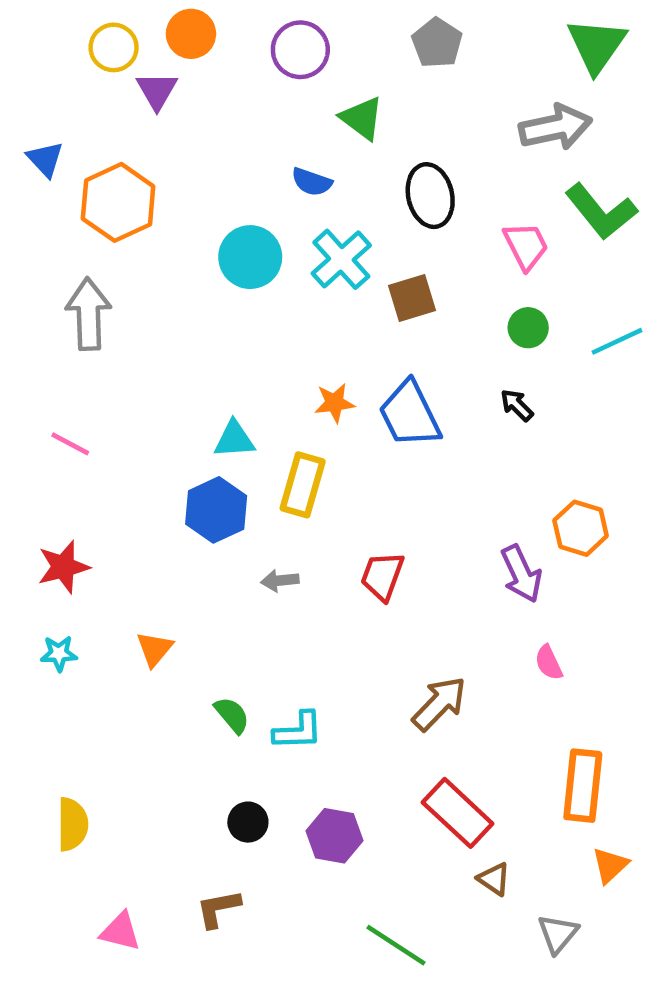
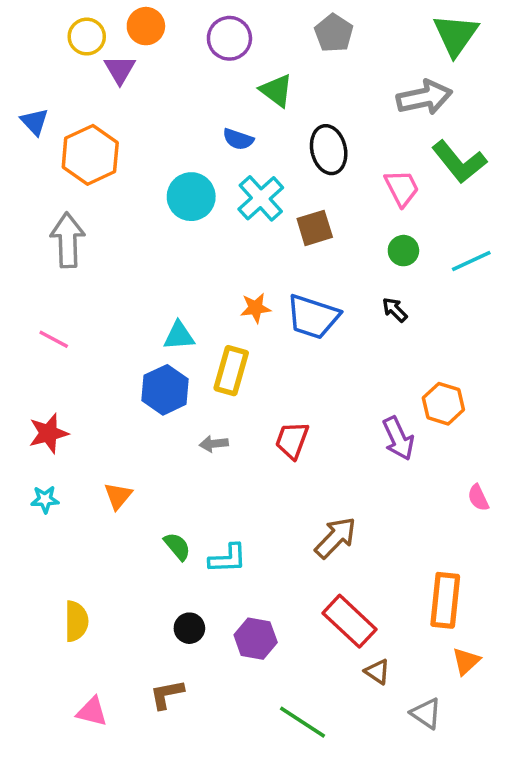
blue trapezoid: (410, 414) -> (313, 317), turned -46
pink semicircle: (549, 663) -> (478, 498), moved
yellow semicircle: (73, 824) -> (76, 621), moved
gray triangle: (558, 934) -> (426, 713), turned -36

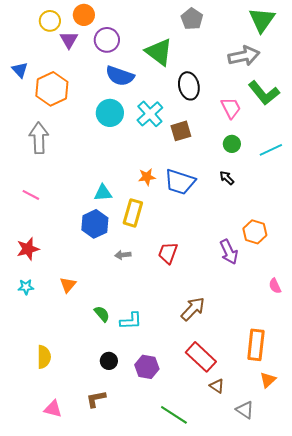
purple circle: (229, 38) -> (107, 40), moved
green triangle: (276, 90) -> (159, 52), size x1.4
blue semicircle: (238, 139) -> (120, 76), moved, size x1.6

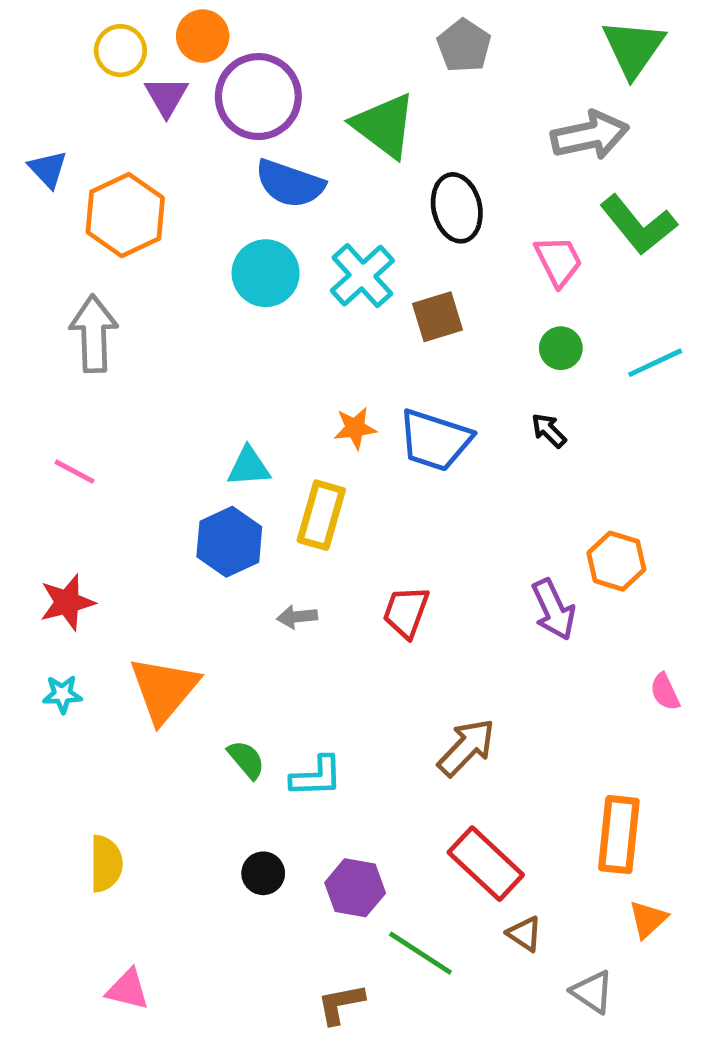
purple circle: (107, 40) -> (258, 97), size x1.4
orange triangle: (68, 285) -> (164, 689), size x1.8
brown L-shape: (96, 399) -> (341, 1004), moved
green line: (174, 415) -> (420, 953), moved

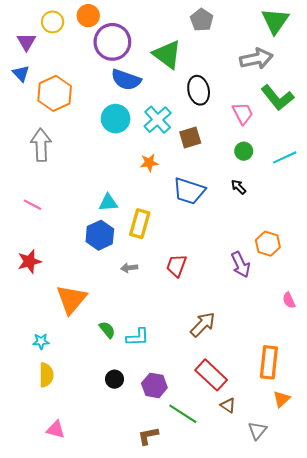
purple triangle: (166, 97) -> (26, 42), moved
orange star: (355, 428) -> (149, 163), moved
cyan star: (62, 694) -> (41, 341), moved
gray triangle: (592, 992) -> (257, 431), turned 36

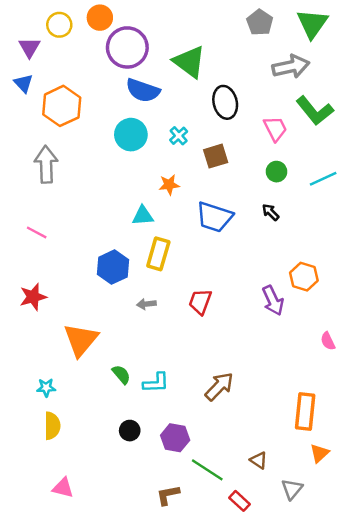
gray pentagon: (202, 20) -> (260, 22), moved
cyan cross: (158, 120) -> (179, 136), size x0.6
cyan triangle: (108, 203) -> (143, 216), moved
brown arrow: (203, 324) -> (219, 386), moved
red rectangle: (211, 375) -> (239, 501), moved, size x0.6

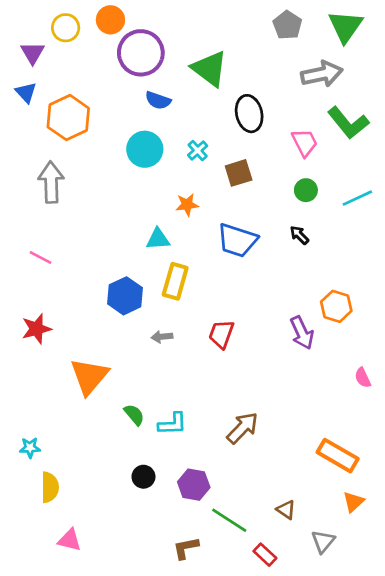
blue semicircle: (143, 90) -> (158, 100), size x0.7
cyan star: (46, 388) -> (30, 448), moved
orange rectangle: (305, 411) -> (338, 456), turned -66
yellow semicircle: (52, 426) -> (50, 487), moved

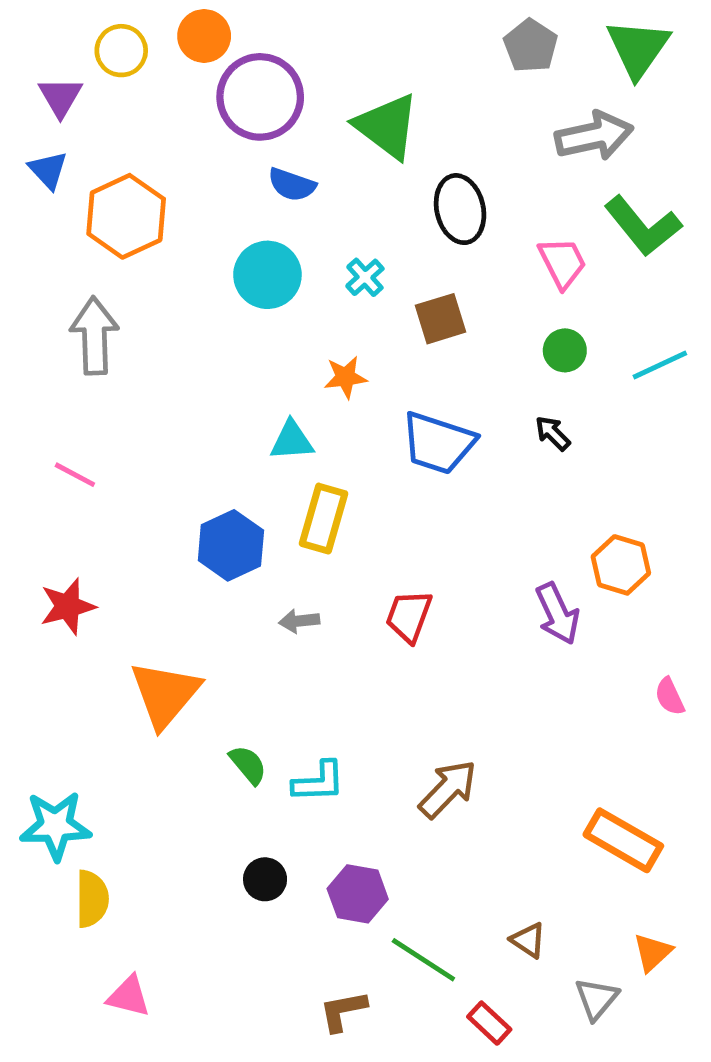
cyan star: (30, 448) -> (55, 826), size x1.8
orange triangle: (353, 502) -> (653, 952), moved

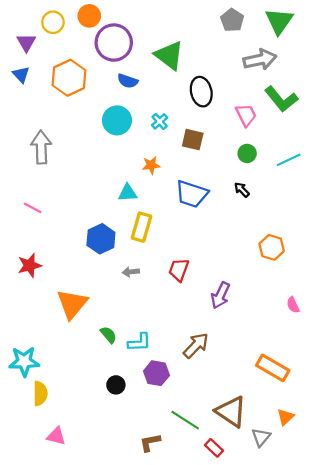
orange hexagon: (126, 216) -> (69, 78), moved
brown square: (441, 319) -> (193, 140), turned 30
purple arrow: (558, 614) -> (220, 295), moved, turned 50
purple hexagon: (358, 894) -> (156, 373), moved
brown triangle: (528, 940) -> (231, 412), size x2.0

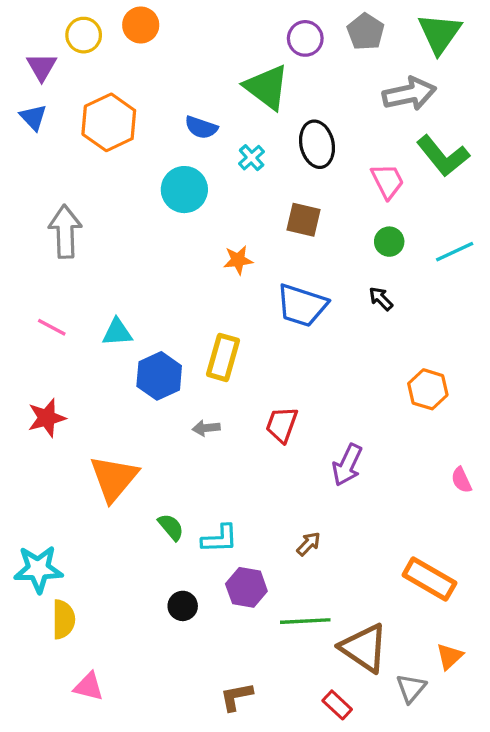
purple circle: (114, 43) -> (305, 38), moved, size x0.6
cyan cross: (160, 121) -> (252, 158), moved
cyan triangle: (128, 193) -> (117, 332), moved
brown arrow: (196, 345) -> (309, 544), size x0.6
green line: (185, 420) -> (305, 621), moved, turned -36

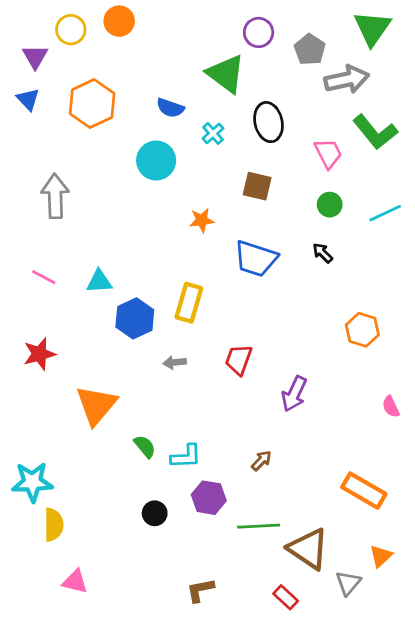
gray pentagon: (366, 32) -> (310, 50), moved

